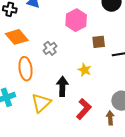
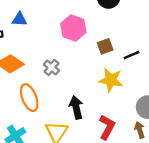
yellow star: (85, 70) -> (111, 80), moved, size x1.5

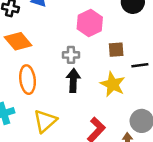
gray cross: (51, 67) -> (71, 55), moved, turned 35
black arrow: (76, 107) -> (73, 80), moved

